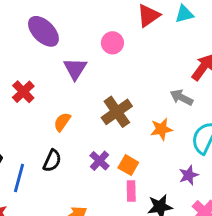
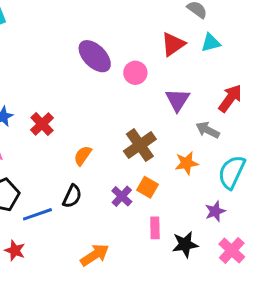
purple ellipse: (43, 31) -> (95, 56), moved
purple triangle: (75, 69) -> (178, 100), moved
orange square: (128, 165) -> (147, 187), moved
blue line: (19, 178) -> (37, 214), turned 56

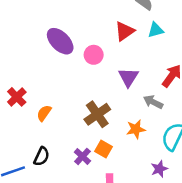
orange semicircle: (83, 156) -> (44, 113), moved

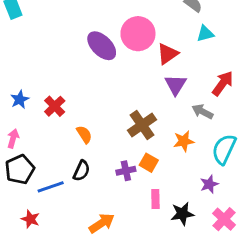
red triangle: (125, 31) -> (168, 54), moved
pink circle: (94, 55) -> (138, 34), moved, size x1.6
orange semicircle: (44, 113) -> (84, 134), moved, turned 112
purple cross: (82, 156) -> (126, 171), turned 35

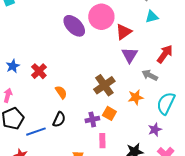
pink rectangle: (155, 199) -> (102, 141), moved

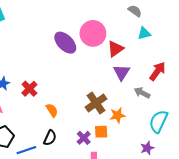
orange star: (136, 97) -> (117, 115), moved
orange square: (109, 113) -> (101, 132), turned -32
purple cross: (92, 119) -> (84, 138), turned -32

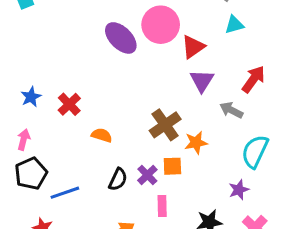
orange semicircle: (52, 110) -> (102, 135), turned -40
black semicircle: (50, 138) -> (118, 179), moved

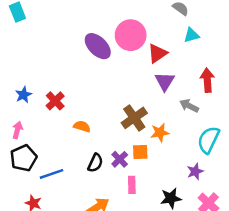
red arrow: (253, 79) -> (207, 80), turned -40

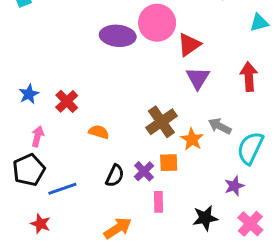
cyan triangle: (191, 35) -> (259, 23), moved
purple ellipse: (98, 46) -> (118, 36), turned -40
gray arrow: (189, 106) -> (220, 126), moved
pink arrow: (17, 130) -> (38, 136), moved
orange star: (160, 133) -> (192, 139), turned -30

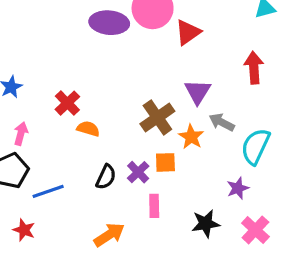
purple triangle: (198, 78) -> (198, 92), moved
red cross: (67, 101) -> (67, 103), moved

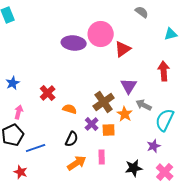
orange semicircle: (88, 129) -> (70, 109), moved
purple cross: (138, 172) -> (92, 124), moved
orange arrow: (109, 235) -> (77, 163), moved

